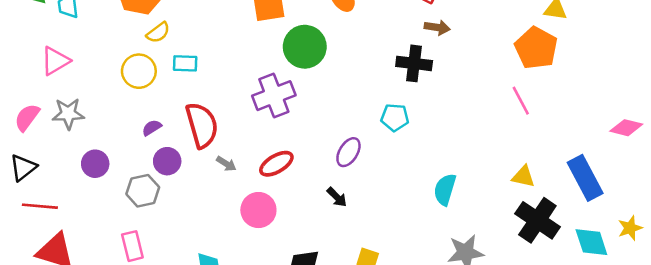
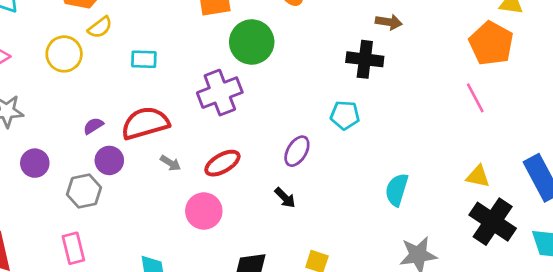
cyan rectangle: (185, 63) -> (144, 59), moved
yellow circle: (139, 71) -> (64, 54), moved
red semicircle: (202, 125) -> (145, 123), turned -90

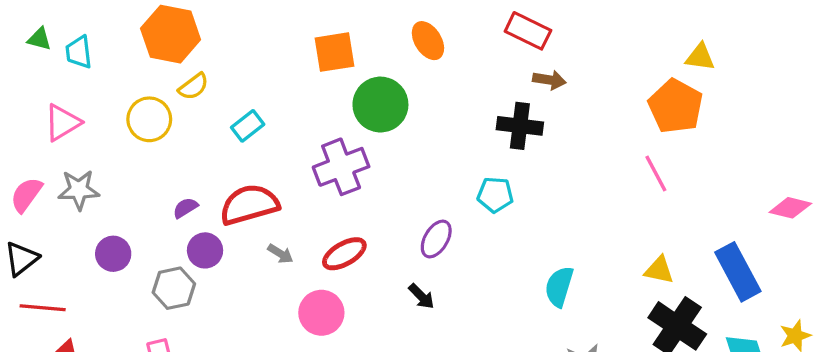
cyan rectangle: (144, 59) -> (248, 126), turned -40

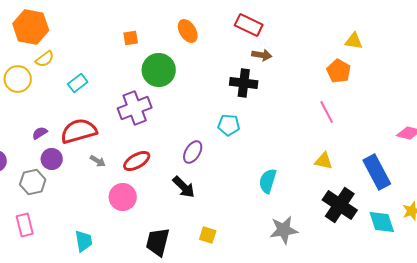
orange square: (335, 52) -> (131, 38), size x0.6
orange pentagon: (676, 106) -> (339, 71), size x0.7
yellow triangle: (659, 270) -> (324, 161), moved
black arrow: (421, 296) -> (184, 187), size x1.4

